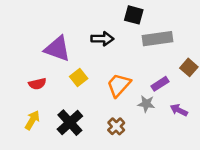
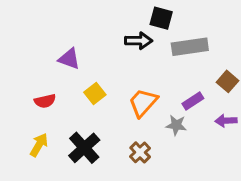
black arrow: (102, 39) -> (139, 41), moved
purple triangle: (57, 49) -> (69, 59), size x0.7
purple arrow: (179, 110) -> (226, 121), moved, turned -30

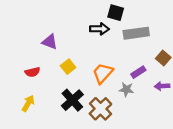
black cross: (84, 148) -> (72, 100), moved
brown cross: (140, 152) -> (100, 109), size x1.5

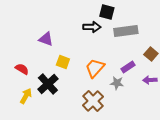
yellow square: (68, 67) -> (63, 62), turned -32
red semicircle: (32, 72) -> (22, 69), moved, turned -136
black cross: (72, 100) -> (48, 84), moved

